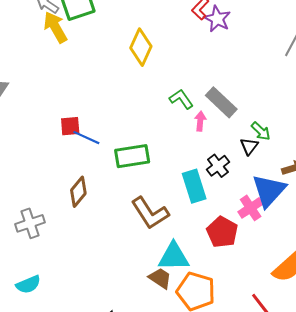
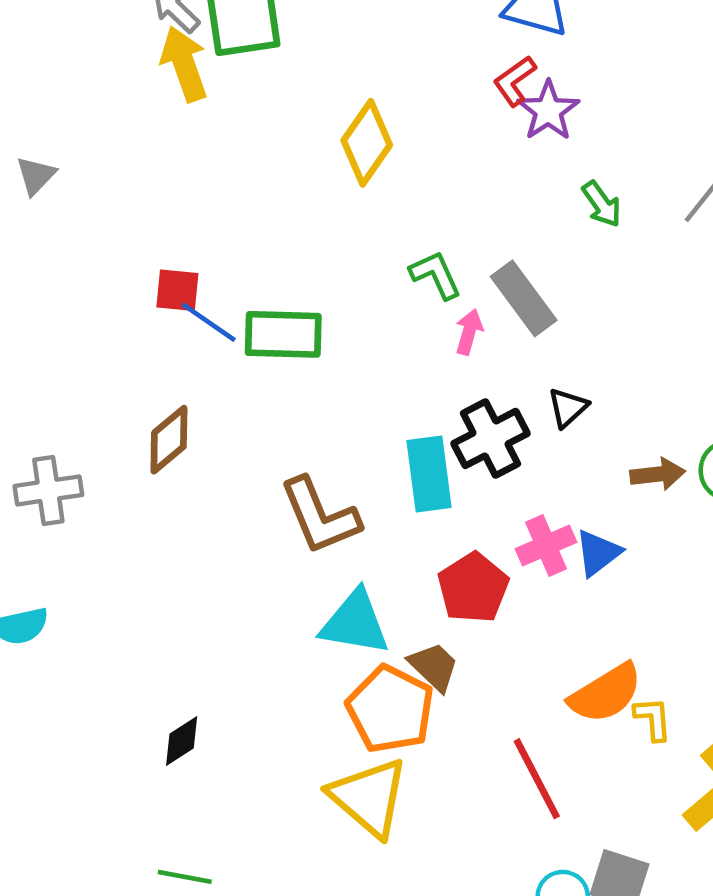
green arrow: (261, 131) -> (602, 204), moved
green rectangle: (132, 156) -> (283, 334), moved
black cross: (218, 166) -> (491, 438), size x1.4
blue triangle: (269, 191) -> (598, 553), moved, size x0.6
brown trapezoid: (160, 278) -> (434, 667), moved

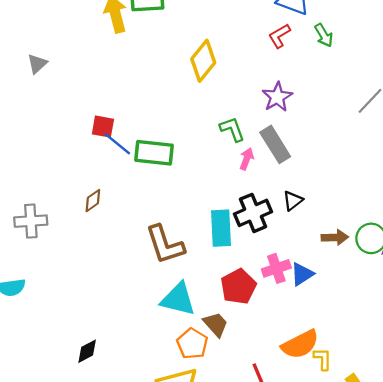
purple star: (548, 111) -> (277, 97), moved
green arrow: (602, 204) -> (324, 35), moved
brown diamond: (169, 440) -> (93, 201), size x0.7
orange pentagon: (390, 709) -> (192, 344), size x0.7

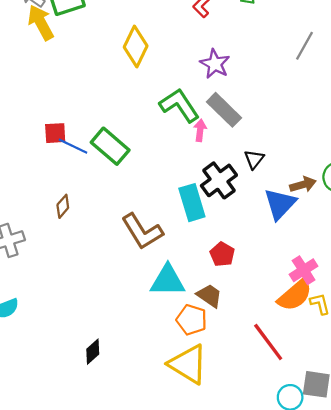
green L-shape: (232, 129) -> (179, 105), size x1.5
green rectangle: (154, 153) -> (110, 146), turned 48
pink cross: (276, 268) -> (304, 270), moved
blue triangle: (302, 274) -> (280, 204), moved, size x1.4
red pentagon: (238, 287) -> (222, 254), size x0.7

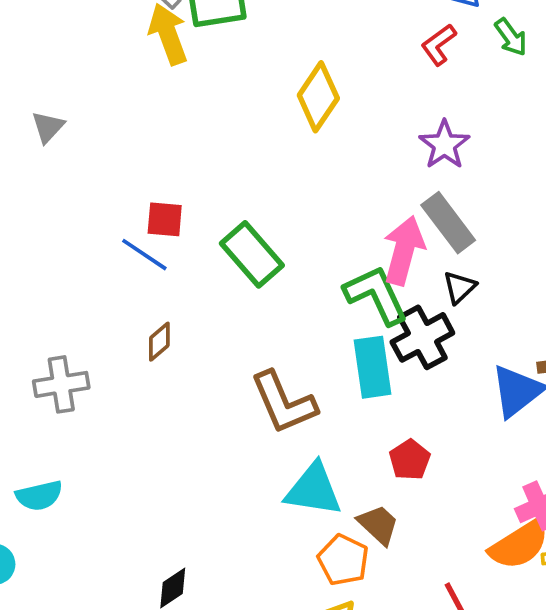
green L-shape: (179, 105) -> (376, 295), moved
pink arrow: (200, 130) -> (404, 250), size x1.8
blue line: (73, 146) -> (144, 255), moved
black triangle: (254, 159) -> (459, 287), moved

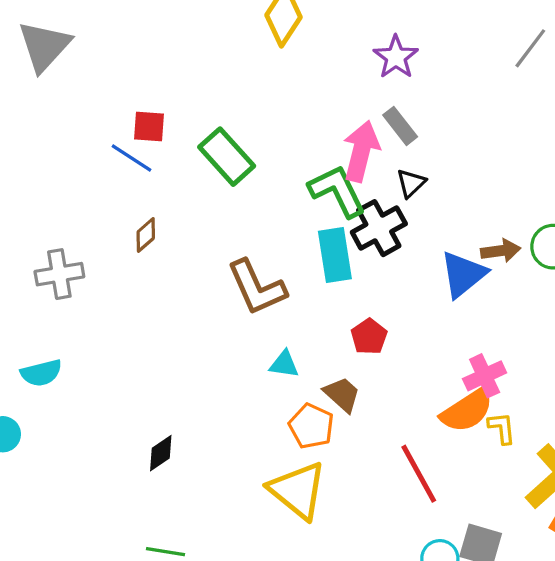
gray triangle: (48, 127) -> (44, 46), size x1.8
gray rectangle: (448, 223) -> (400, 126), size x0.7
cyan triangle: (313, 490) -> (284, 364), size x0.6

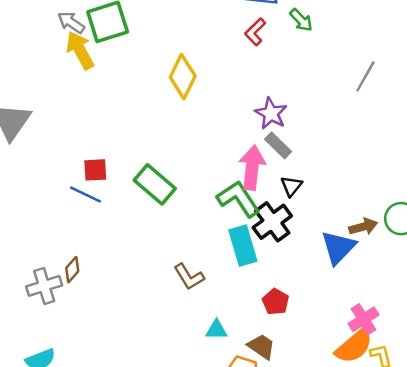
purple star: (396, 57) -> (271, 114), moved
brown diamond: (146, 235) -> (72, 270), moved
brown L-shape: (257, 287) -> (189, 277), size x0.7

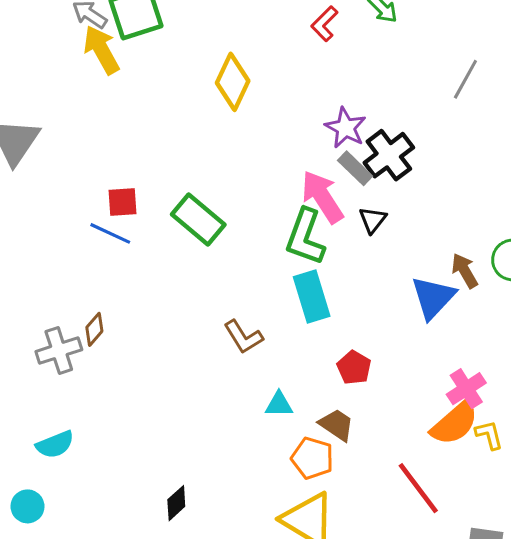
pink arrow: (252, 167) -> (322, 197), turned -39
green L-shape: (238, 199) -> (305, 237), turned -126
black cross: (272, 222) -> (389, 155), moved
brown arrow: (363, 227) -> (465, 271), turned -104

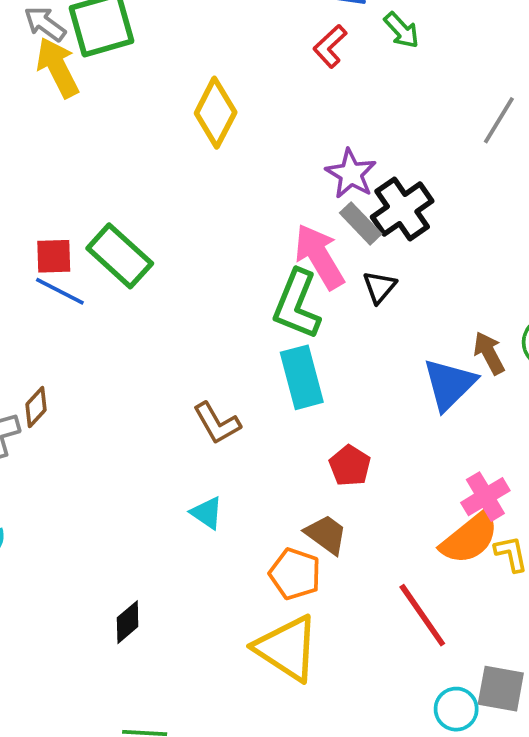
red square: (122, 202) -> (54, 256), moved
green rectangle: (198, 220) -> (120, 256), moved
cyan triangle: (279, 404) -> (207, 513), moved, turned 32

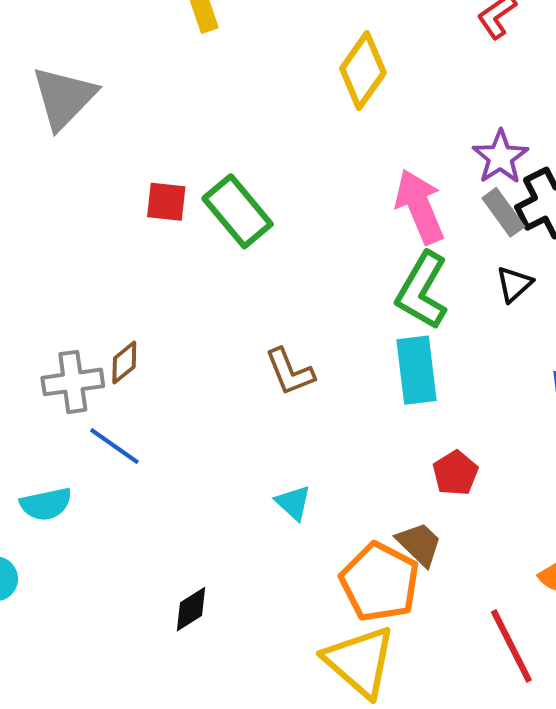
pink arrow: (319, 257) -> (420, 207), moved
blue line: (60, 291) -> (114, 446), moved
brown L-shape: (217, 423) -> (290, 372), moved
orange pentagon: (295, 574) -> (380, 582), size x1.4

